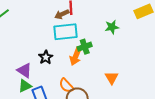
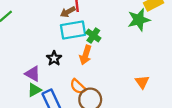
green star: (112, 27) -> (139, 20), moved, size x1.5
green cross: (85, 47) -> (93, 36), moved, turned -32
orange triangle: (112, 78) -> (142, 82), moved

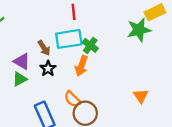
brown arrow: (68, 12) -> (44, 48), moved, turned -96
purple triangle: (33, 74) -> (22, 61), moved
green triangle: (34, 90) -> (20, 79), moved

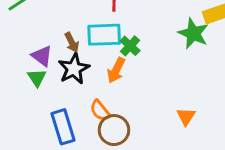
green star: (139, 30) -> (193, 33), turned 30
black star: (48, 69) -> (74, 69), size x1.5
green triangle: (20, 79) -> (37, 78), turned -42

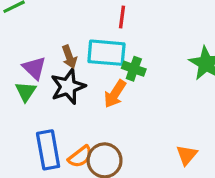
green cross: (130, 46) -> (134, 69), turned -30
orange semicircle: (100, 111) -> (80, 157), moved, turned -95

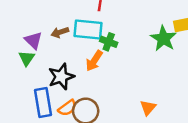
brown arrow: (69, 57) -> (60, 32), turned 91
black star: (68, 87) -> (61, 77), moved

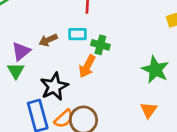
cyan rectangle: (88, 30) -> (77, 34), size x0.6
green star: (163, 38) -> (155, 70), moved
purple triangle: (33, 40) -> (21, 51), turned 42

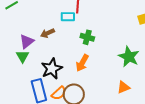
cyan rectangle: (77, 34) -> (68, 17), moved
orange arrow: (87, 66) -> (82, 63), moved
orange triangle: (149, 110) -> (123, 87), turned 32

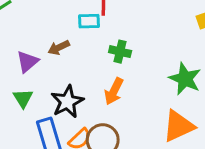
green triangle: (23, 56) -> (23, 98), moved
orange triangle: (123, 87) -> (178, 126), size x1.6

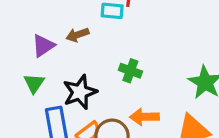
green cross: (120, 52) -> (130, 71), moved
orange arrow: (114, 91) -> (144, 117), moved, turned 56

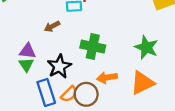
purple triangle: (43, 46) -> (28, 51), moved, turned 48
green cross: (130, 71) -> (93, 46), size x1.5

